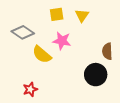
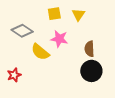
brown semicircle: (107, 51) -> (89, 49), moved
red star: (30, 89) -> (14, 75), moved

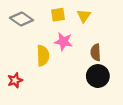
gray diamond: (22, 31) -> (21, 19), moved
yellow semicircle: (40, 52) -> (43, 56), turned -132

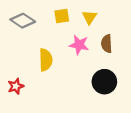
pink star: (63, 42) -> (79, 45), moved
brown semicircle: (96, 52) -> (107, 44), moved

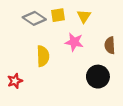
gray diamond: (23, 21) -> (34, 18), moved
brown semicircle: (107, 44) -> (110, 45), moved

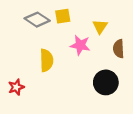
yellow triangle: (84, 16) -> (100, 27), moved

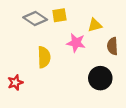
yellow triangle: (100, 27) -> (95, 25), turned 40

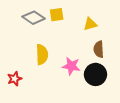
pink star: (76, 43) -> (71, 66), moved
brown semicircle: (112, 46) -> (99, 49), moved

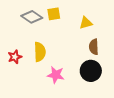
pink star: (71, 66) -> (56, 75), moved
red star: (15, 79) -> (15, 57), moved

